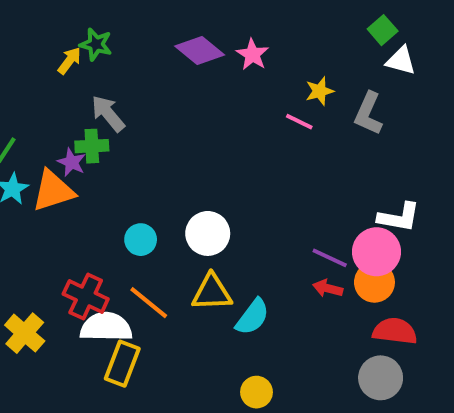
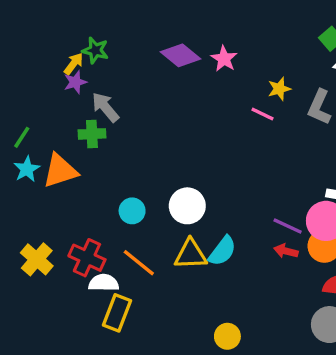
purple star: (71, 162) -> (75, 82), moved, turned 30
cyan semicircle: (252, 317) -> (222, 251), moved
white semicircle: (106, 327) -> (104, 283), size x0.7
yellow cross: (25, 333) -> (37, 259), moved

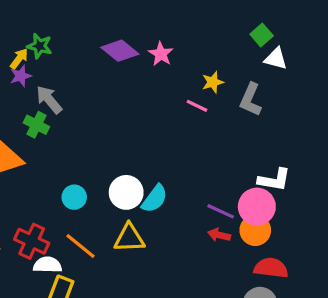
green cross: (92, 134) -> (36, 125), turned 30
cyan semicircle: (222, 251) -> (155, 199), moved

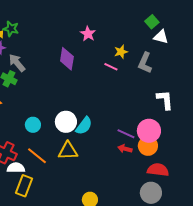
purple diamond: (120, 51) -> (67, 59), moved, turned 60
white L-shape: (274, 180) -> (165, 100), moved, turned -105

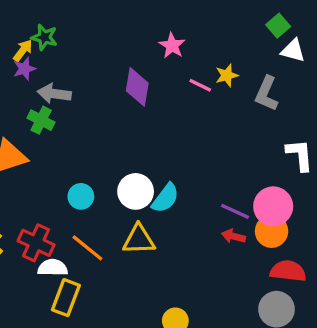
gray arrow: (17, 63) -> (54, 94), turned -42
pink line: (111, 67) -> (200, 85), moved

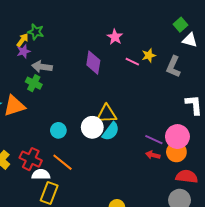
yellow triangle: (139, 240) -> (107, 114), moved

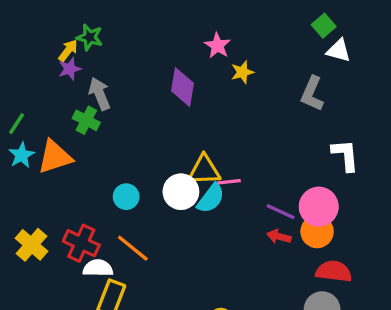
yellow star: (149, 55) -> (242, 72), moved
pink line: (132, 62) -> (229, 182), moved, turned -32
gray arrow: (42, 67) -> (100, 94), turned 60

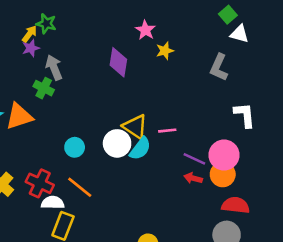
yellow triangle: (204, 170) -> (135, 127), turned 36
pink line: (229, 182) -> (167, 131), moved

